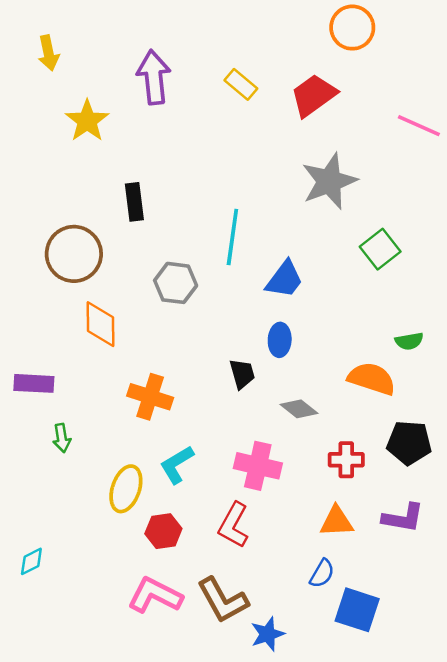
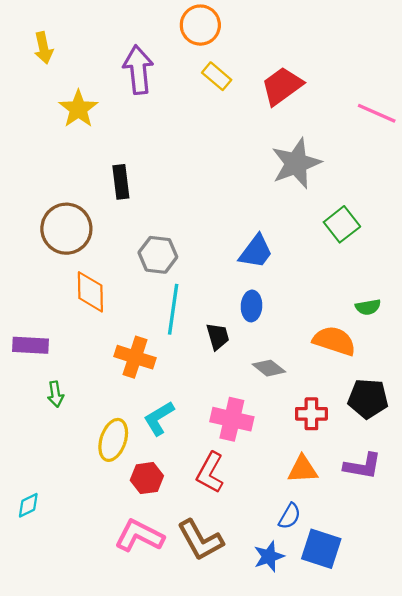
orange circle: (352, 28) -> (200, 25), moved
cyan line: (232, 237) -> (173, 309), moved
blue star: (268, 634) -> (269, 556), moved

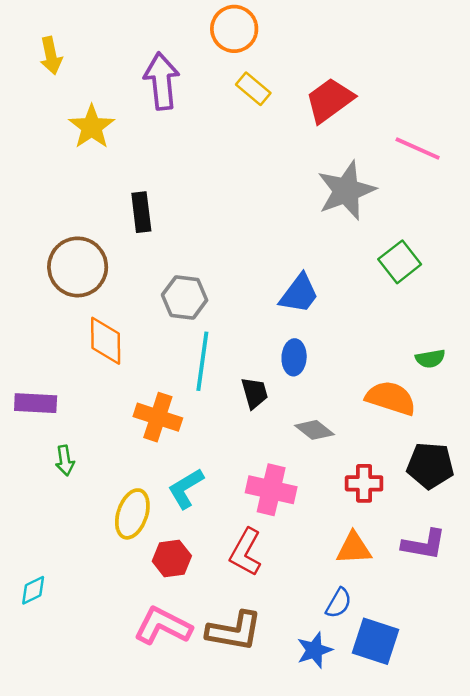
pink line: (377, 113) -> (418, 149), moved
brown L-shape: (200, 540) -> (234, 631), turned -51

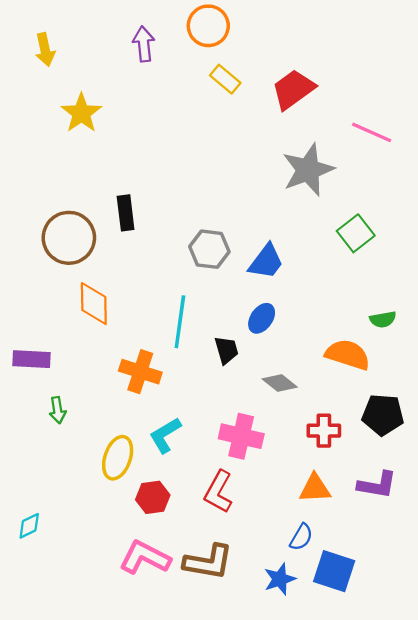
purple arrow: (162, 81) -> (144, 44), moved, size x0.7
black rectangle: (141, 212) -> (126, 213), moved
gray hexagon: (185, 297) -> (209, 249), moved
blue ellipse: (294, 357) -> (262, 318), turned 32

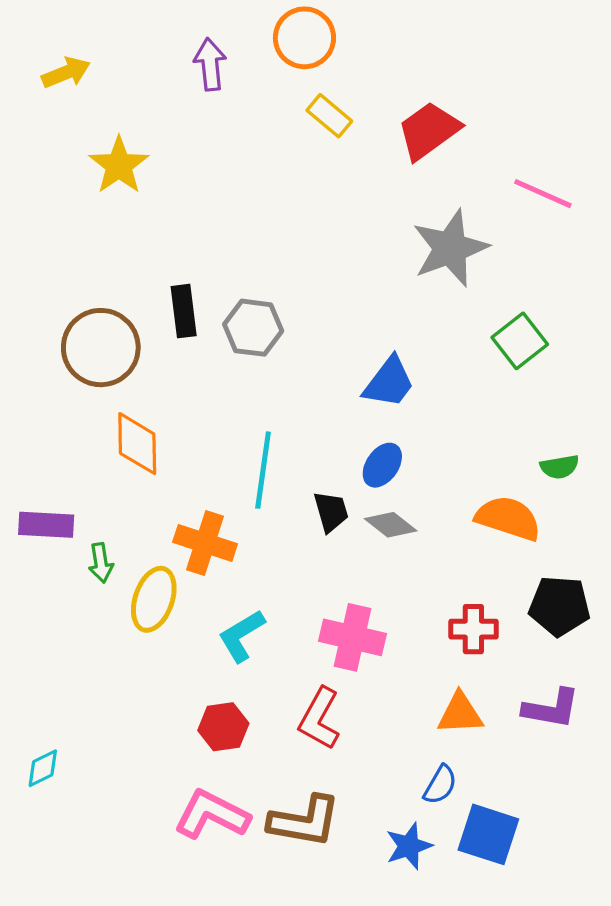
yellow arrow: (45, 50) -> (66, 73), turned -100
gray hexagon: (209, 249) -> (253, 328), moved
gray diamond: (280, 383) -> (391, 525), moved
green arrow: (58, 410) -> (101, 563), moved
yellow ellipse: (118, 458) -> (154, 599), moved

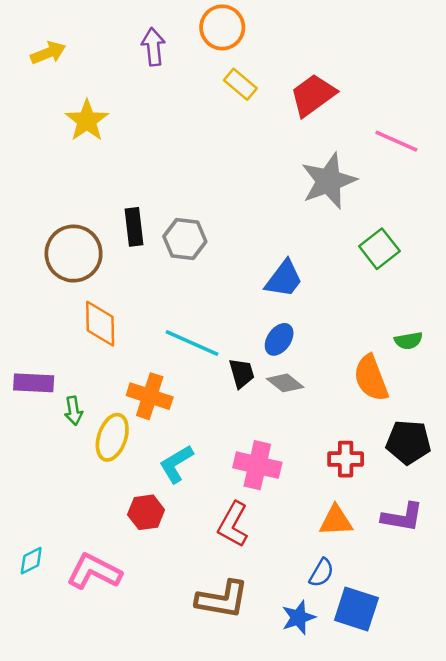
cyan line: (263, 470) -> (192, 343), turned -74
orange semicircle: (508, 518) -> (371, 378), turned -129
red hexagon: (223, 727) -> (146, 512), moved
pink L-shape: (212, 815) -> (94, 572), moved

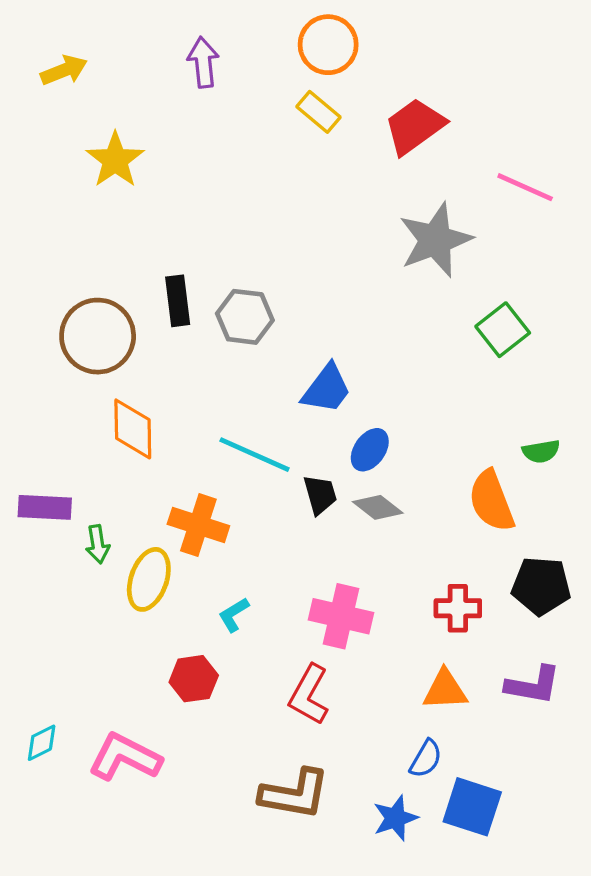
orange circle: (222, 27) -> (328, 45), moved
blue trapezoid: (284, 279) -> (327, 389), moved
cyan L-shape: (176, 464) -> (234, 615), size x0.7

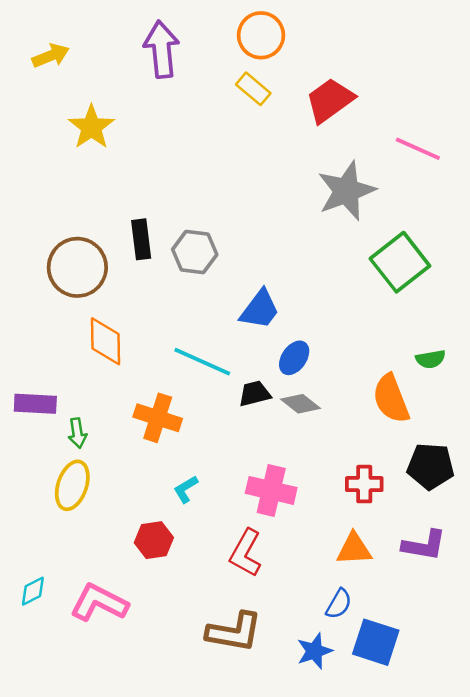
purple arrow: (203, 62) -> (162, 49), size x1.4
green square: (503, 330) -> (400, 262), size x1.4
black trapezoid: (320, 495) -> (255, 394), turned -88
yellow ellipse: (149, 579) -> (72, 485), moved

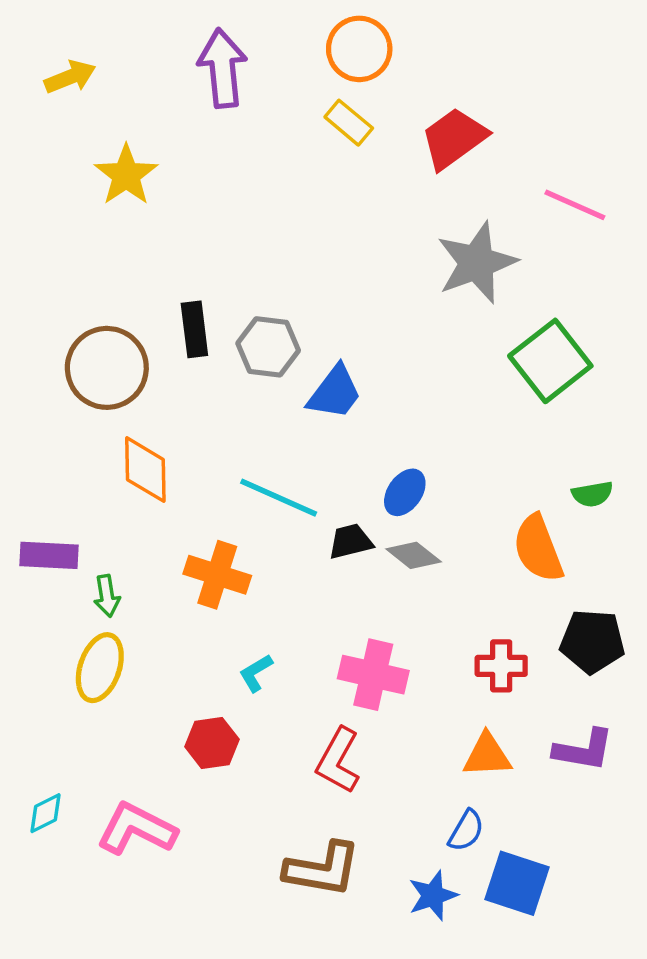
blue trapezoid: (260, 309) -> (335, 392), moved

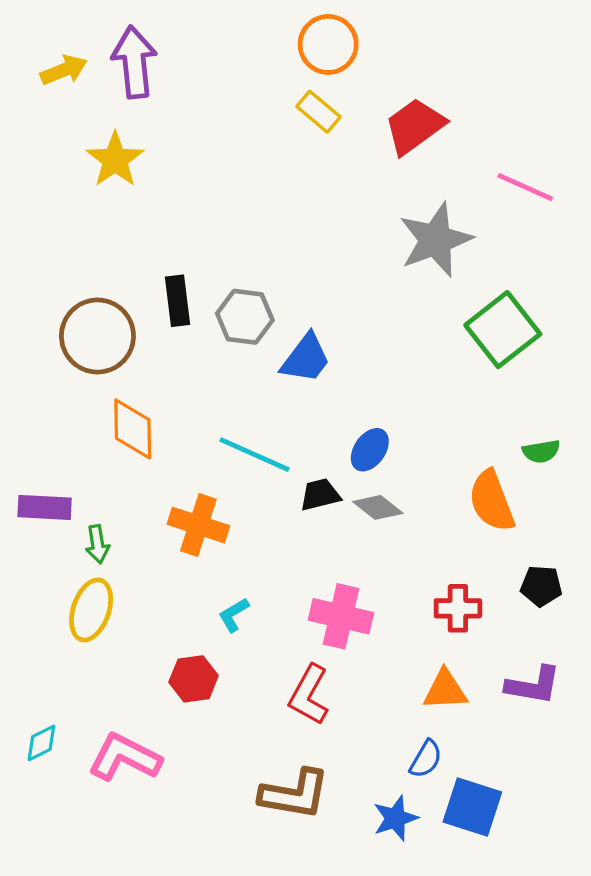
purple arrow: (223, 68) -> (134, 62), moved
black pentagon: (592, 641) -> (541, 586), size x0.7

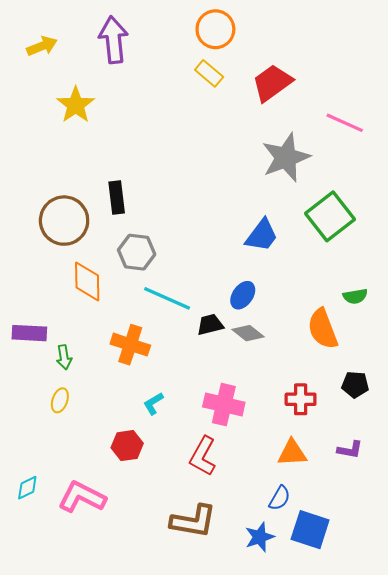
purple arrow: (134, 62) -> (113, 40), moved
gray hexagon: (245, 317) -> (137, 252), moved
blue trapezoid: (306, 358) -> (262, 235), moved
yellow ellipse: (91, 610) -> (60, 400), size x0.6
purple L-shape: (533, 685) -> (350, 450), size x0.7

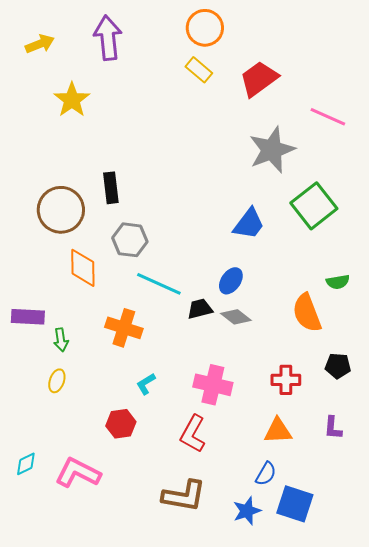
purple L-shape: (350, 450) -> (333, 428), turned 85

